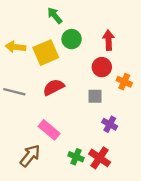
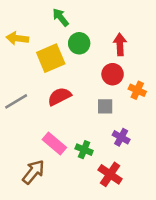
yellow arrow: (15, 47) -> (17, 38), moved
gray line: (14, 92) -> (16, 101), turned -45
green cross: (76, 157) -> (84, 150), moved

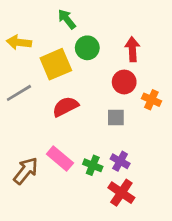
gray line: (16, 101) -> (19, 93), moved
purple cross: (121, 137) -> (120, 161), moved
brown arrow: (33, 172) -> (26, 171), moved

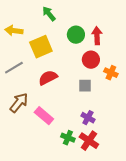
green circle: (87, 48) -> (76, 35), moved
green cross: (93, 165) -> (68, 138), moved
brown arrow: (26, 171) -> (19, 103), moved

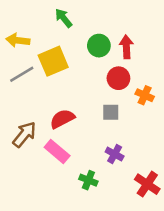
gray line: (14, 68) -> (22, 74), moved
red semicircle: (48, 78) -> (62, 119), moved
red cross: (89, 141) -> (147, 184), moved

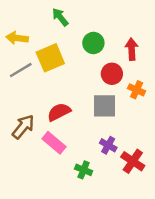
red arrow: (126, 47) -> (132, 49), moved
gray square: (111, 112) -> (105, 106), size x1.5
red cross: (147, 184) -> (133, 161), moved

